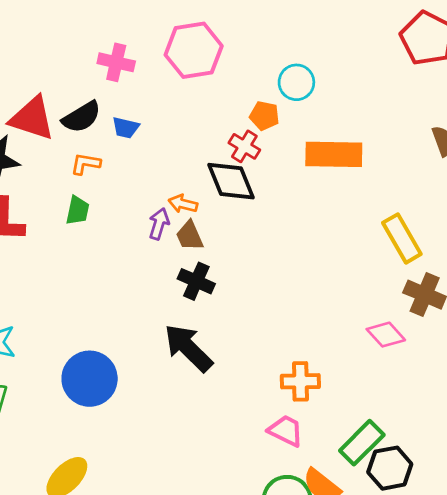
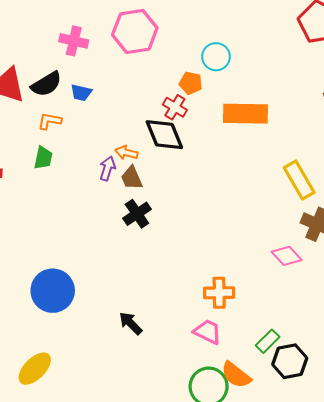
black cross: (196, 281) -> (137, 214), turned 32
black arrow: (188, 348) -> (131, 323), moved, size x0.6
green rectangle: (362, 443) -> (268, 341), size x0.7

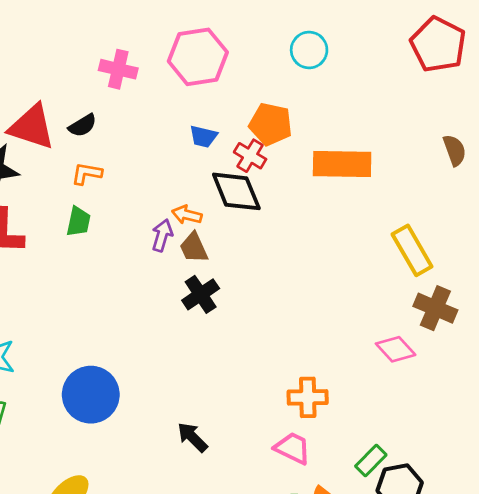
cyan circle: (216, 57) -> (309, 50), moved
orange pentagon: (191, 83) -> (271, 124), size x1.4
black semicircle: (46, 84) -> (83, 126), size x0.7
blue trapezoid: (81, 93) -> (203, 136), moved

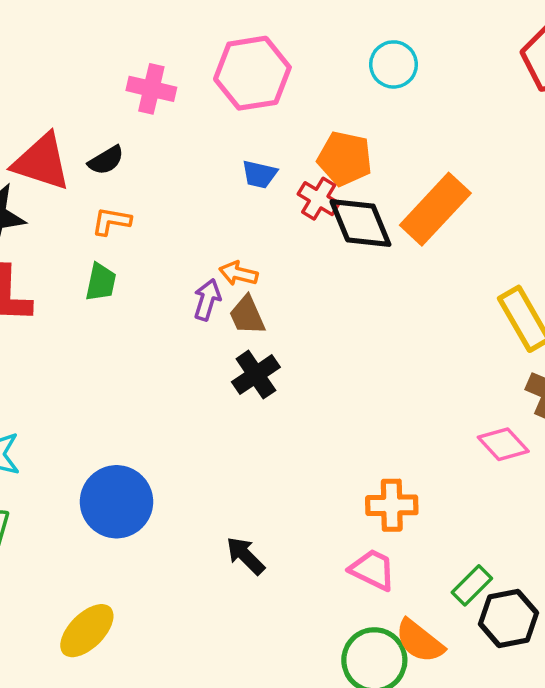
orange rectangle: (342, 164) -> (435, 209), turned -48
black diamond: (236, 191) -> (360, 223), moved

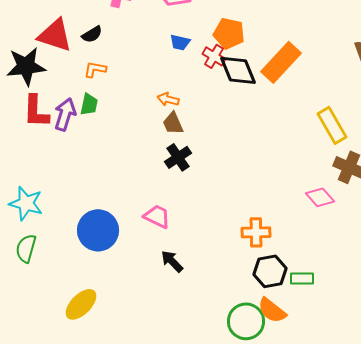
purple arrow: (207, 300) -> (65, 114), moved, size x1.4
pink trapezoid: (373, 570) -> (157, 216), moved
green rectangle: (472, 585) -> (302, 278), turned 45
black hexagon: (508, 618) -> (270, 271), moved

